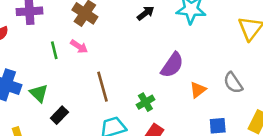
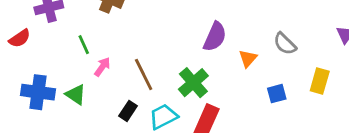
pink arrow: (79, 47) -> (102, 67), moved, turned -78
green cross: (145, 102) -> (193, 83), size x1.5
black rectangle: (59, 115) -> (128, 111), moved

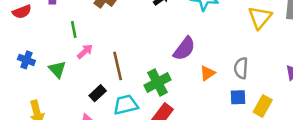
gray semicircle: (285, 44) -> (241, 68), turned 35
blue cross: (38, 92) -> (26, 60), size x0.6
blue square: (277, 94) -> (238, 97), moved

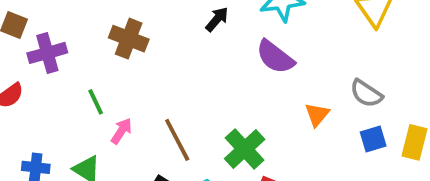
purple semicircle: (184, 49) -> (275, 57), moved, turned 105
gray semicircle: (241, 68) -> (366, 93), turned -45

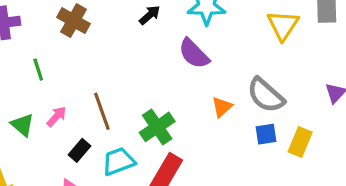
gray semicircle: (366, 93) -> (266, 95), size x1.4
pink arrow: (121, 131) -> (56, 116), moved

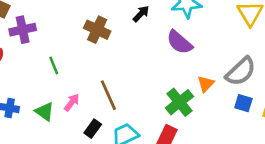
brown cross: (73, 21) -> (97, 30), moved
gray semicircle: (266, 95) -> (241, 71), turned -80
green cross: (157, 127) -> (179, 102), moved
blue square: (266, 134) -> (243, 103), turned 30

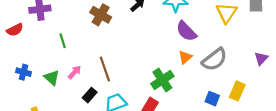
purple semicircle: (179, 42) -> (186, 31), moved
orange triangle: (206, 84) -> (185, 57), moved
blue square: (243, 103) -> (212, 99), moved

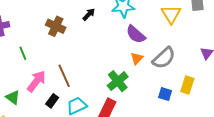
pink arrow: (74, 72) -> (36, 81), size x1.6
green triangle: (52, 78) -> (13, 97), moved

